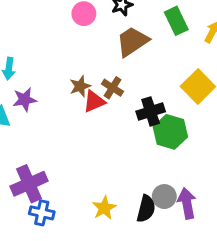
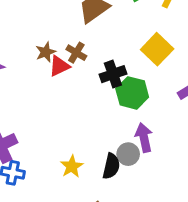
purple arrow: (187, 203) -> (144, 138), moved

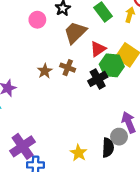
red triangle: (59, 66) -> (98, 49), moved
green hexagon: (132, 93) -> (112, 65), moved

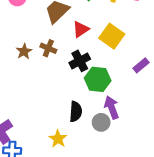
green hexagon: (112, 65) -> (98, 79), moved
black semicircle: (108, 148) -> (76, 112), moved

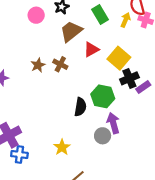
black cross: (80, 61) -> (129, 78), moved
black semicircle: (76, 112) -> (80, 107), moved

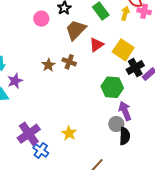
black semicircle: (80, 107) -> (125, 136), moved
yellow star: (62, 147) -> (69, 133), moved
blue cross: (19, 154) -> (41, 150), turned 35

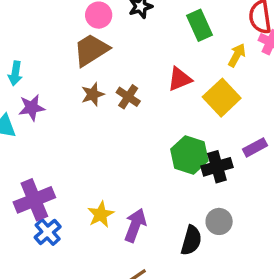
yellow arrow: (125, 13) -> (237, 55), moved
brown trapezoid: (76, 30) -> (91, 50), moved
black cross: (135, 68) -> (217, 167), moved
purple arrow: (125, 111) -> (135, 225), moved, turned 30
gray circle: (116, 124) -> (219, 221), moved

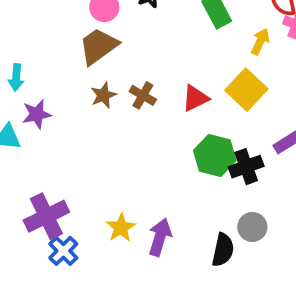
red triangle: (180, 79) -> (195, 98), moved

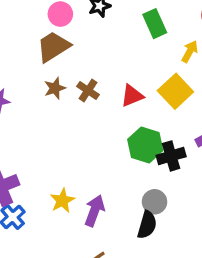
gray circle: (252, 227) -> (155, 202), moved

